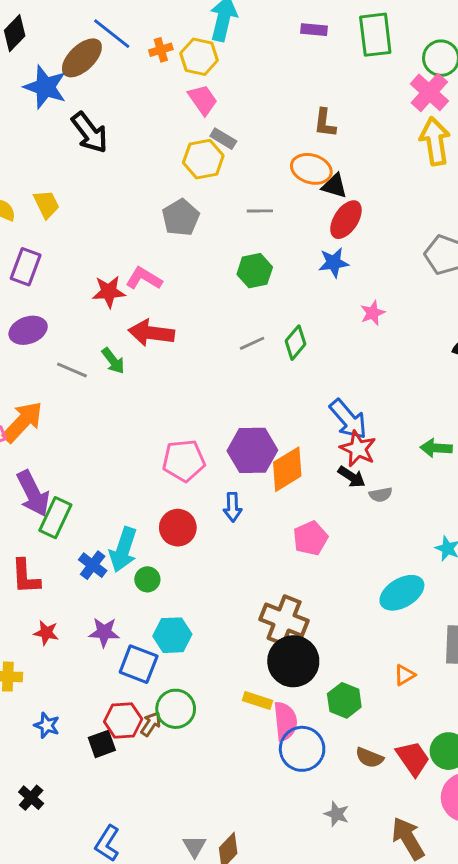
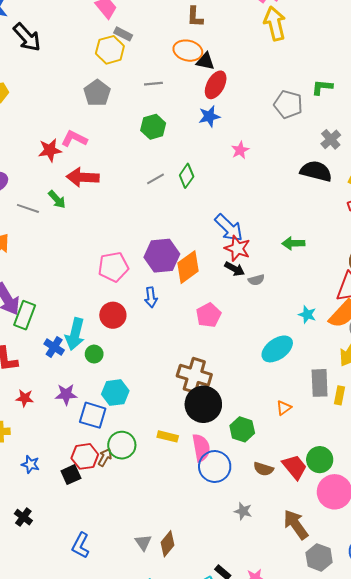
yellow rectangle: (257, 700) -> (168, 436), moved

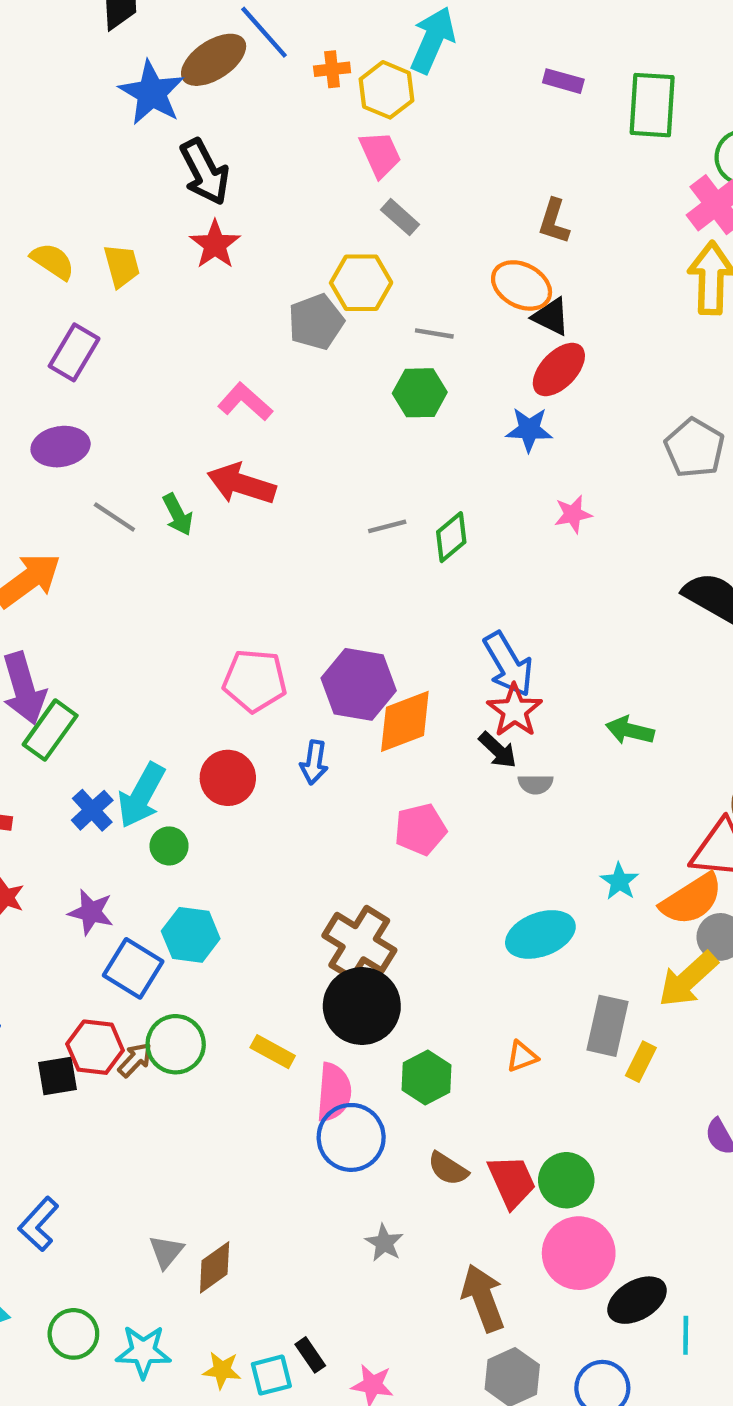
yellow hexagon: (110, 50) -> (361, 283), moved
green hexagon: (153, 127) -> (420, 393), moved
red star: (50, 150) -> (215, 245), moved, turned 30

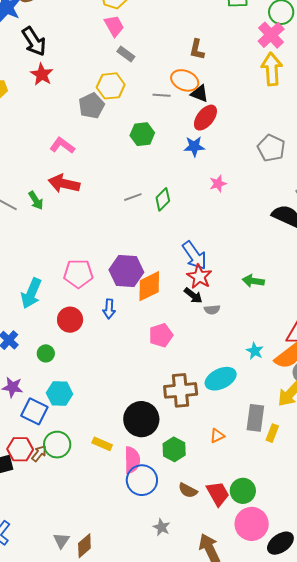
gray line: (434, 333) -> (162, 95), moved
cyan arrow: (141, 795) -> (31, 293), moved
brown cross: (359, 943) -> (181, 390), moved, turned -32

